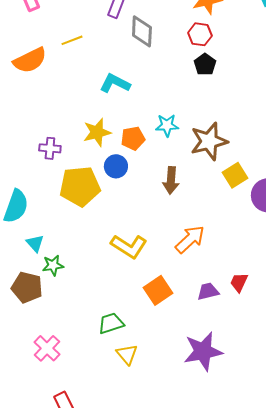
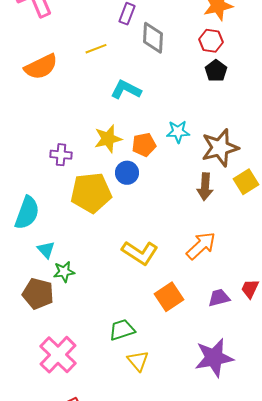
yellow line: (72, 40) -> (96, 49), moved
brown arrow: (171, 180) -> (205, 187), moved
pink cross: (47, 348) -> (58, 355), size x1.4

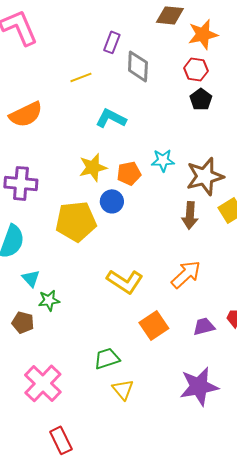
orange semicircle: (41, 67) -> (26, 114), moved
purple cross: (61, 155) -> (21, 183), moved, size x1.5
brown pentagon: (38, 294) -> (23, 322), size x0.7

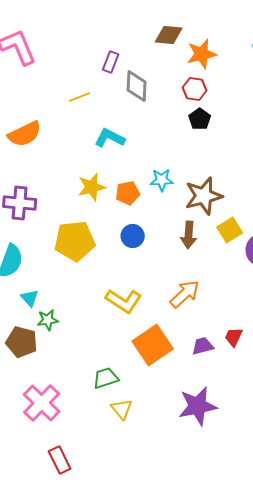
blue circle: (112, 201) -> (133, 236), moved
brown pentagon: (23, 322) -> (22, 342), size x1.4
orange square: (154, 325) -> (153, 345), size x1.4

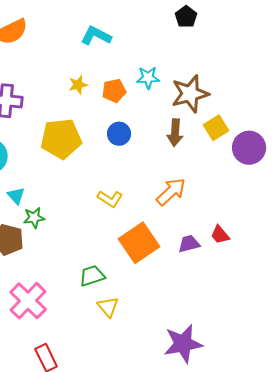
yellow star: (92, 187) -> (78, 85), size x0.7
yellow L-shape: (124, 301) -> (110, 199), size x0.7
red trapezoid: (234, 337) -> (220, 235), turned -65
purple star: (198, 406) -> (183, 344), moved

